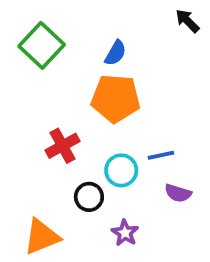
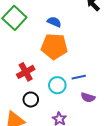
blue semicircle: (115, 53) -> (54, 22), turned -96
black circle: (89, 197) -> (31, 99), moved

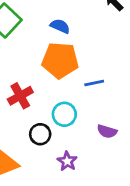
blue line: (79, 77) -> (94, 83), moved
black circle: (31, 99) -> (40, 134), moved

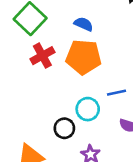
blue line: (94, 83) -> (116, 93), moved
red cross: (20, 96) -> (42, 56), moved

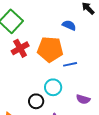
blue semicircle: (84, 24) -> (69, 25), moved
blue line: (116, 93) -> (70, 64), moved

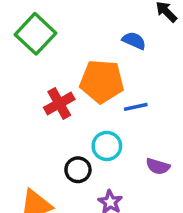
red cross: (20, 48) -> (59, 103), moved

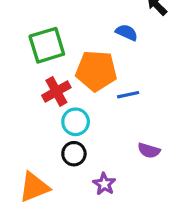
green square: (35, 34) -> (47, 45), moved, turned 30
cyan circle: (107, 146) -> (76, 122), moved

